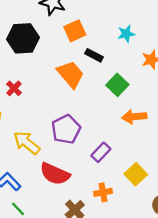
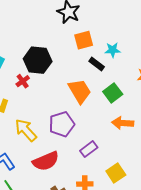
cyan star: (126, 34) -> (113, 50), moved
black hexagon: (23, 38) -> (38, 60), moved
orange trapezoid: (71, 74) -> (80, 91), moved
red semicircle: (55, 174) -> (46, 161), turned -56

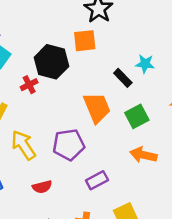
orange square: (84, 40) -> (85, 41), moved
red semicircle: (46, 161) -> (42, 187), size x0.6

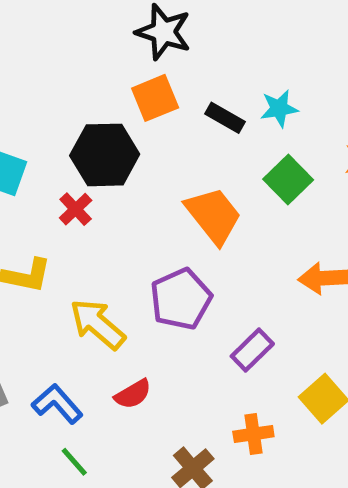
black rectangle: (123, 78) -> (225, 118), moved
green square: (137, 116) -> (288, 179), moved
red semicircle: (42, 187) -> (133, 394), moved

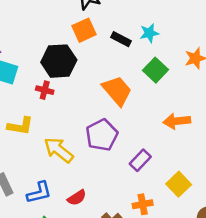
red cross: (76, 209) -> (45, 90), turned -30
red semicircle: (133, 394) -> (77, 198), moved
blue L-shape: (57, 404) -> (39, 193), turned 120

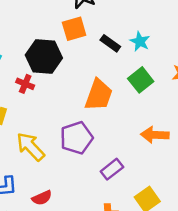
cyan star: (149, 33) -> (140, 41), turned 30
orange trapezoid: (117, 91) -> (99, 95), turned 52

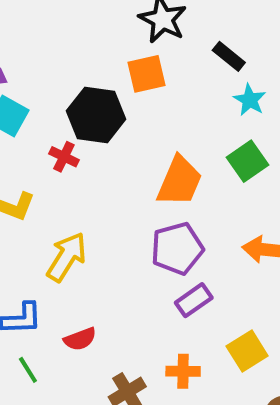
black rectangle: (110, 43) -> (229, 56), moved
purple pentagon: (77, 138) -> (177, 249), moved
yellow arrow: (30, 147) -> (67, 257), turned 72

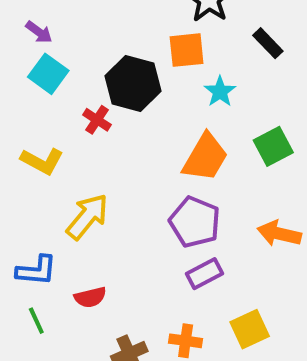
cyan star: (250, 100) -> (220, 92), moved
purple pentagon: (177, 249) -> (195, 222), turned 30

